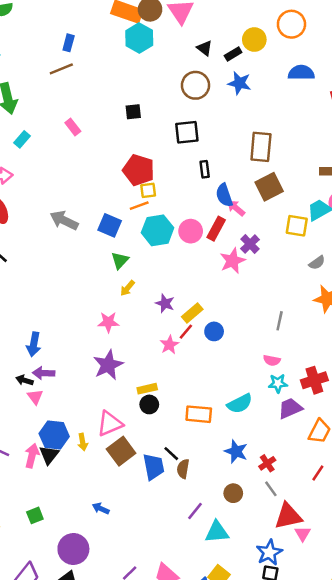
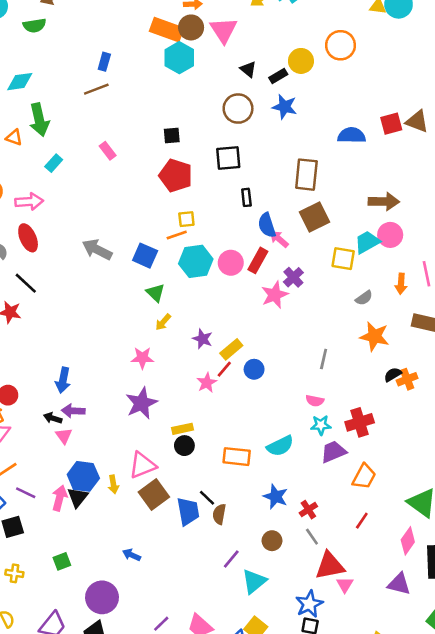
blue semicircle: (301, 73) -> (352, 135), moved
red pentagon: (139, 170) -> (176, 175), moved
green triangle: (120, 260) -> (156, 293), turned -30
cyan triangle: (217, 532) -> (254, 581), turned -35

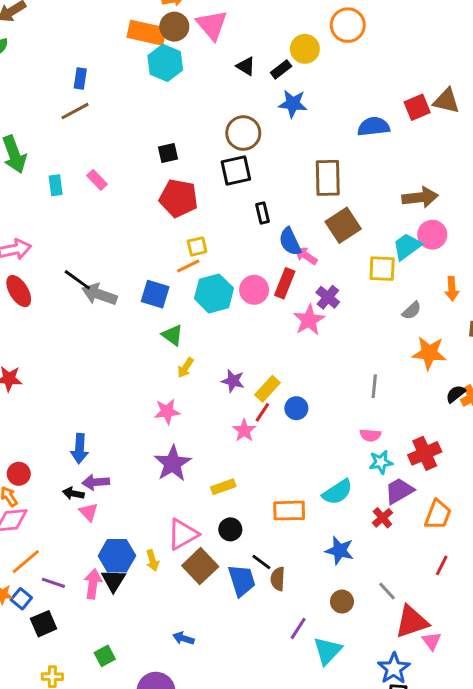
brown circle: (238, 109) -> (243, 133), moved
cyan rectangle: (54, 163) -> (56, 185), moved, turned -42
black line: (26, 283) -> (77, 280), moved
black circle: (184, 446) -> (230, 529), moved
red cross: (308, 510) -> (382, 518), moved

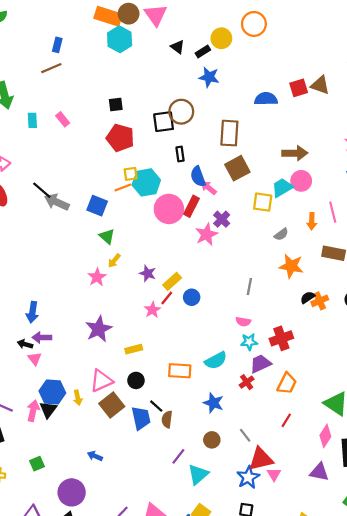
brown circle: (243, 133) -> (181, 112), moved
pink circle: (254, 290) -> (169, 209), size x1.4
cyan hexagon: (214, 293) -> (146, 182), moved
pink star: (167, 411) -> (97, 277), moved, turned -30
blue star: (394, 668) -> (248, 477), moved

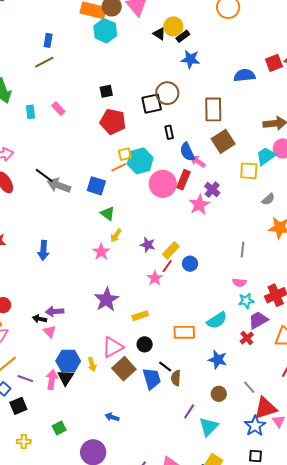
yellow circle: (221, 38) -> (173, 26), moved
blue arrow: (32, 312) -> (43, 250), moved

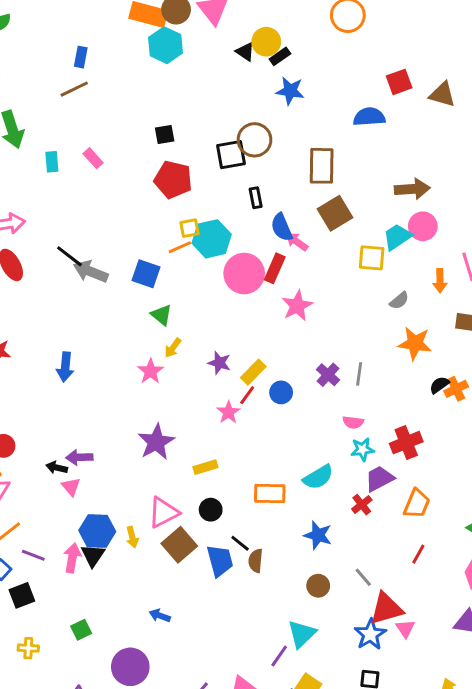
red square: (274, 63) -> (399, 82), moved
purple cross: (212, 190) -> (328, 375), moved
purple line: (189, 411) -> (279, 656), moved

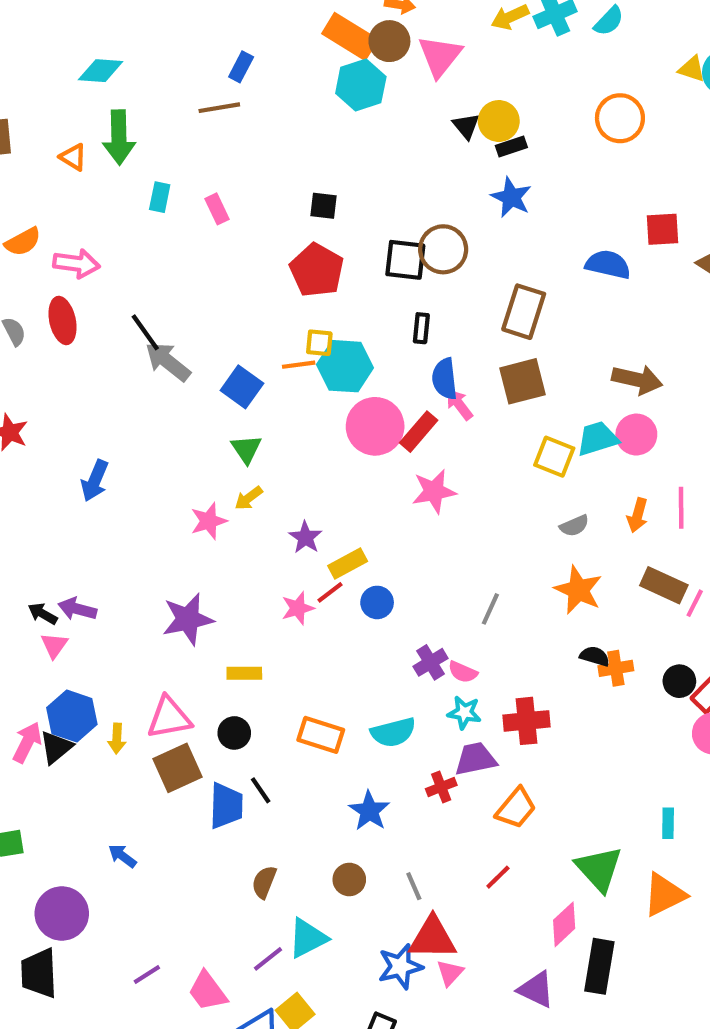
purple cross: (328, 375) -> (430, 662), moved
black semicircle: (439, 385) -> (595, 656), turned 36
brown semicircle: (256, 561) -> (264, 882), moved

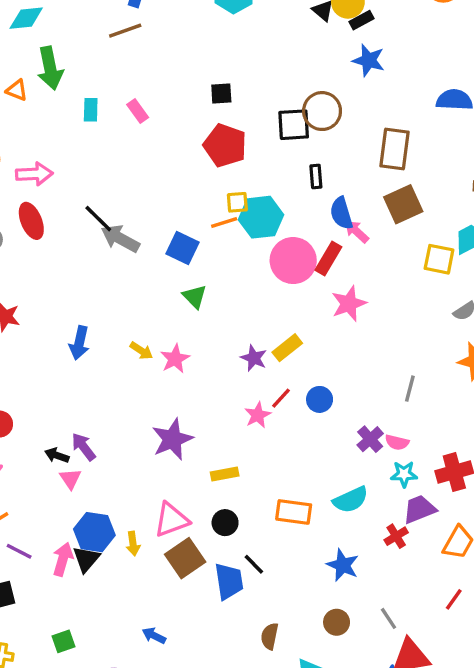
yellow arrow: (249, 498) -> (141, 351), moved, turned -100
yellow rectangle: (348, 564) -> (287, 348), moved
purple arrow: (77, 609) -> (84, 447), turned 48

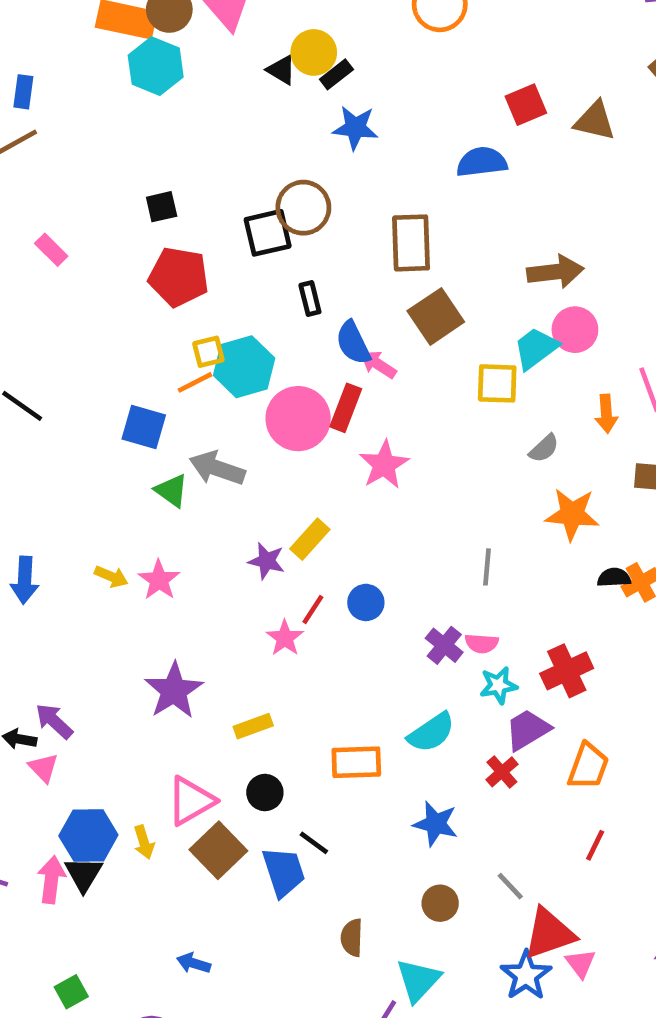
gray arrow: (120, 239) -> (217, 468), moved

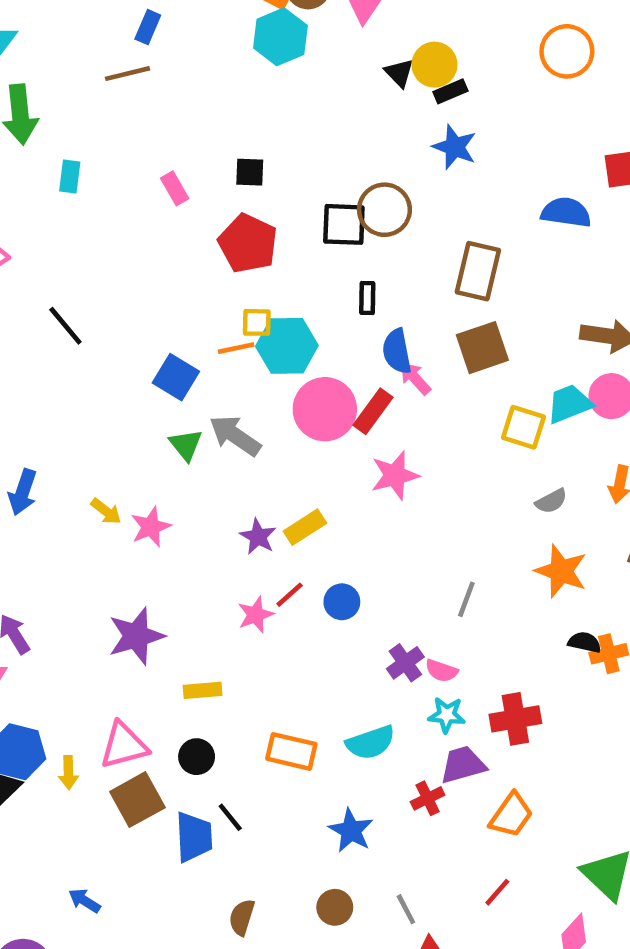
pink rectangle: (51, 250) -> (175, 188), moved

